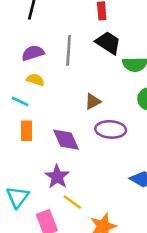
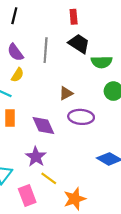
purple semicircle: (33, 53) -> (15, 52), turned -108
yellow semicircle: (35, 80) -> (18, 75), turned 104

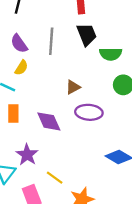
black trapezoid: (79, 44) -> (87, 34), turned 35
purple star: (36, 157) -> (27, 155), moved

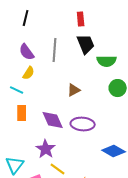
purple ellipse: (89, 112) -> (83, 124), moved
purple star: (27, 155) -> (46, 149), moved

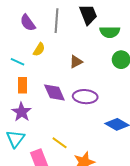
yellow semicircle: (29, 73) -> (39, 49), moved
purple star: (46, 149) -> (22, 112), moved

